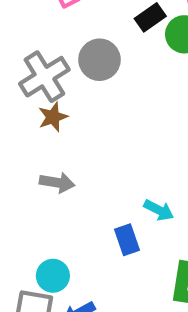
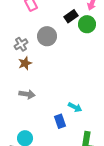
gray cross: (44, 77) -> (21, 44), size x0.6

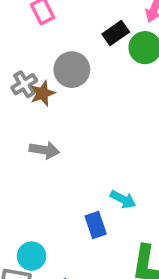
brown star: (25, 63) -> (43, 93), moved
gray arrow: (27, 94) -> (44, 150), moved

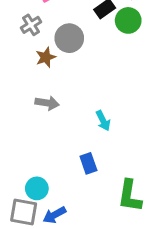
gray cross: (24, 84) -> (31, 25), moved
cyan arrow: (123, 199) -> (103, 121), moved, turned 36

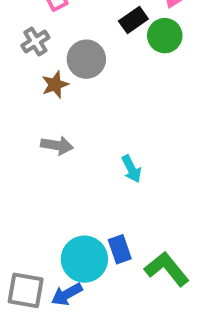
blue rectangle: (88, 163) -> (120, 249), moved
cyan circle: (37, 188) -> (84, 259), moved, size x1.5
green L-shape: (130, 196) -> (167, 269), turned 132

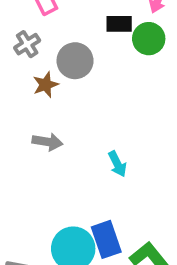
black rectangle: (133, 20) -> (119, 24), turned 35
blue rectangle: (120, 249) -> (106, 239), size x1.4

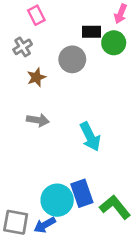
gray circle: (75, 61) -> (72, 59), moved
cyan arrow: (117, 164) -> (90, 137), size x1.5

